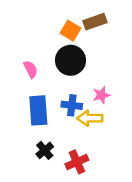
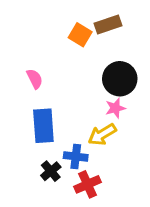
black circle: (71, 60) -> (120, 79), moved
blue cross: (72, 105) -> (76, 156), moved
yellow arrow: (90, 118) -> (102, 134), turned -30

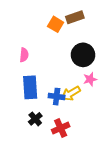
pink semicircle: (35, 79) -> (24, 55), turned 32
pink star: (115, 108) -> (90, 79), moved
blue cross: (76, 156) -> (57, 97), moved

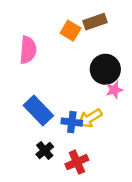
pink semicircle: (24, 55) -> (28, 50), moved, size x1.5
pink star: (90, 79) -> (114, 90), moved
blue rectangle: (30, 87) -> (38, 110), turned -40

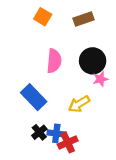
orange square: (71, 31) -> (43, 17), moved
pink semicircle: (28, 50) -> (54, 61), moved
blue cross: (72, 122) -> (56, 133), moved

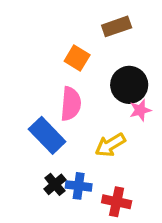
orange square: (43, 17) -> (77, 58), moved
pink semicircle: (54, 61) -> (71, 104), moved
red cross: (68, 142) -> (117, 202), moved, turned 36

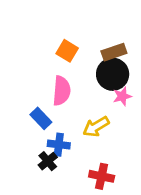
brown rectangle: (117, 26) -> (114, 52), moved
blue rectangle: (47, 135) -> (41, 118), size x0.7
blue cross: (79, 186) -> (59, 145), moved

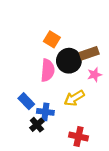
brown rectangle: (114, 52) -> (89, 53), moved
black circle: (113, 74) -> (69, 61), moved
blue rectangle: (41, 118) -> (26, 101), moved

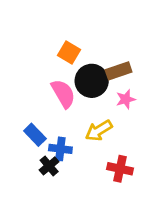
pink semicircle: (48, 70) -> (63, 94), turned -35
red cross: (79, 136) -> (120, 169), moved

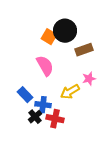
black circle: (92, 81) -> (65, 31), moved
pink star: (126, 99) -> (89, 79), moved
red cross: (120, 169) -> (55, 119), moved

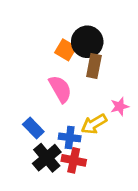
brown rectangle: (84, 50) -> (94, 66), moved, turned -60
blue cross: (43, 105) -> (70, 137), moved
black cross: (35, 117) -> (47, 158), size x1.5

